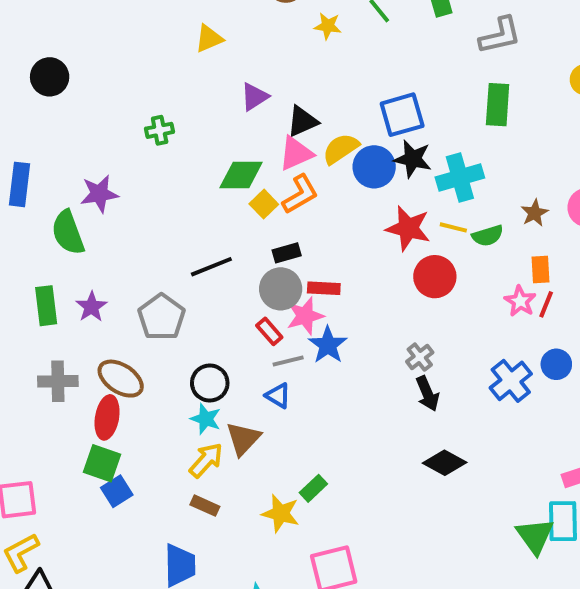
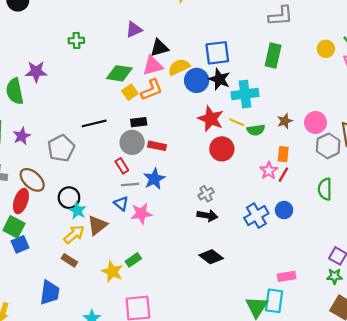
pink star: (305, 316) -> (141, 214), moved
black circle: (210, 383) -> (69, 198), moved
black arrow: (427, 394) -> (207, 216), turned -66

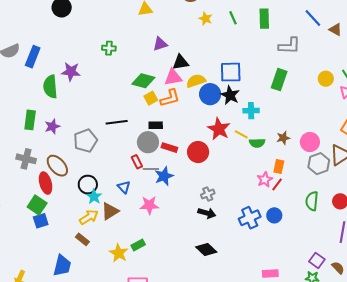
cyan cross: (245, 94) -> (251, 111), size x0.7
red circle: (222, 149) -> (198, 152), moved
gray line: (130, 185) -> (151, 169), moved
red ellipse: (21, 201) -> (46, 183), turned -40
blue triangle: (121, 203) -> (124, 187), moved

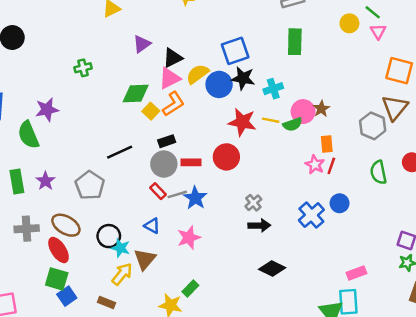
pink circle: (310, 142) -> (303, 112), moved
brown rectangle: (82, 239) -> (106, 303), moved

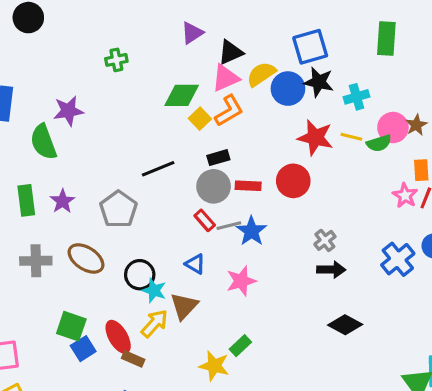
red ellipse: (58, 250) -> (118, 337), moved

